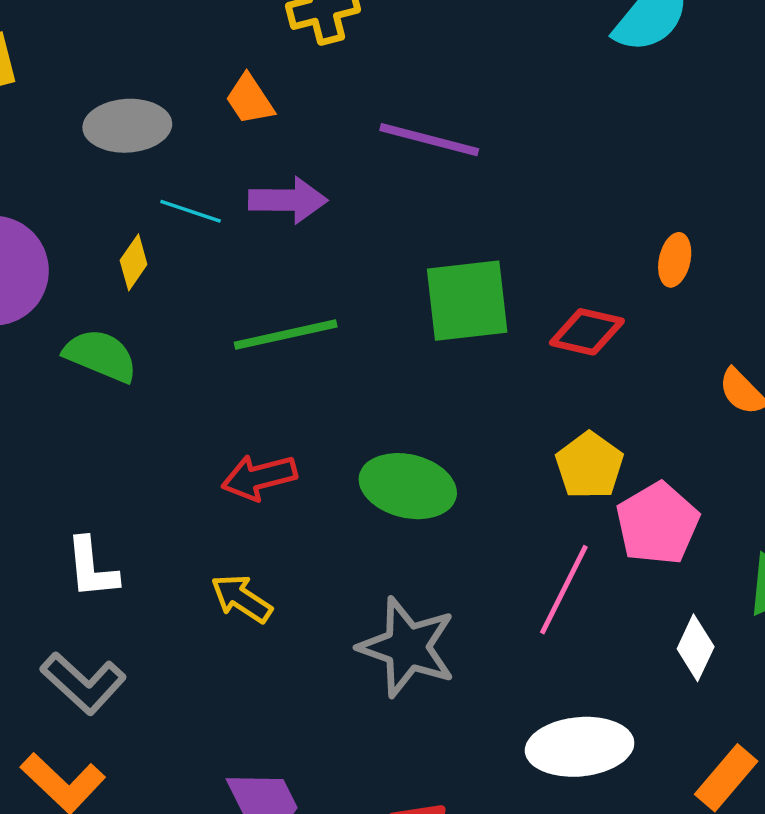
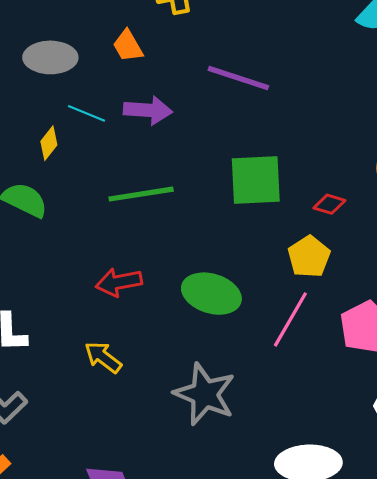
red diamond: (587, 332) -> (329, 204), size x0.7
yellow pentagon: (589, 466) -> (309, 257), moved
pink line: (564, 590) -> (290, 319), moved

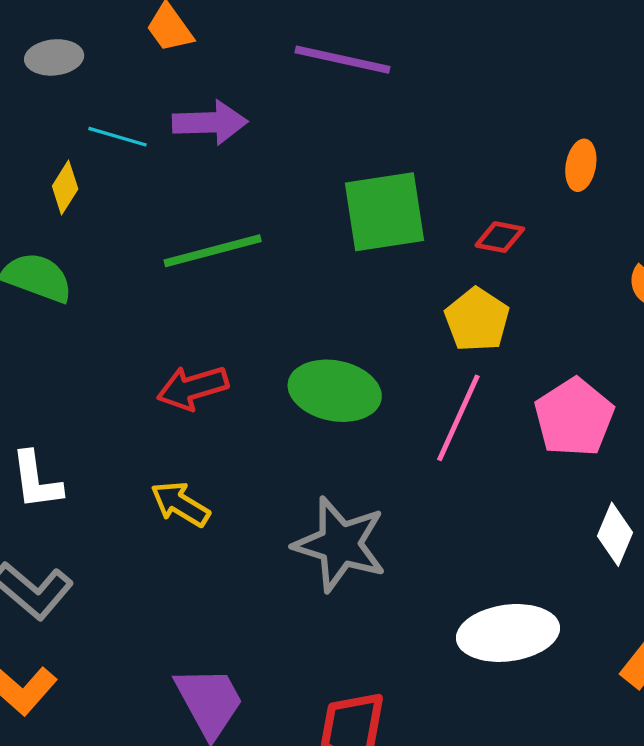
gray ellipse: (50, 57) -> (54, 57), size x0.7

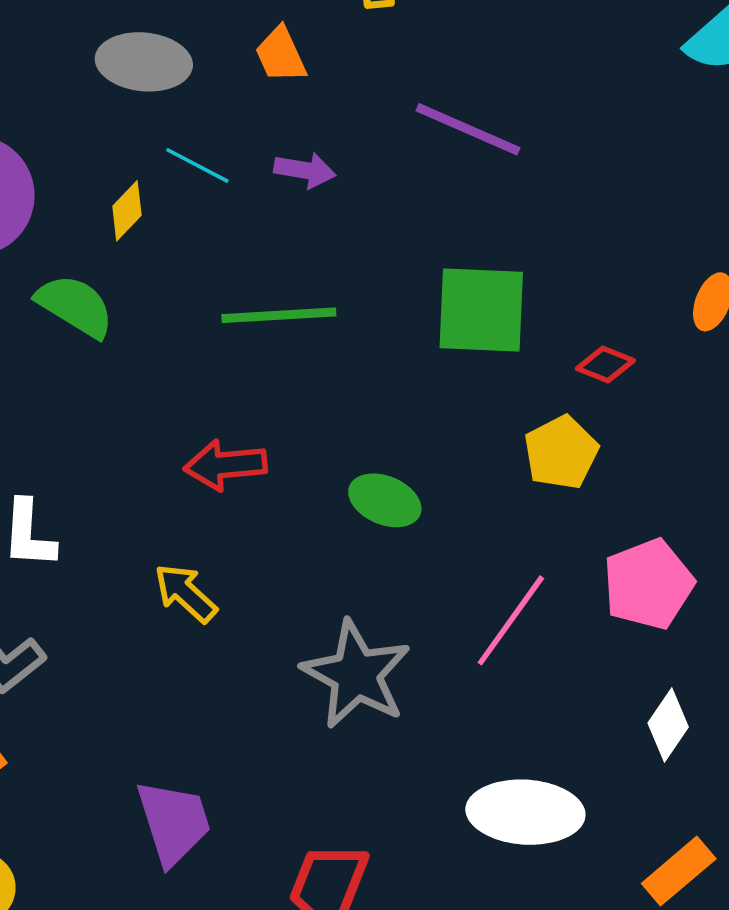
gray ellipse: (54, 57) -> (144, 62), size x1.4
purple arrow: (210, 122) -> (305, 170), size x0.7
green ellipse: (335, 391) -> (385, 500), size x0.7
pink line: (458, 418) -> (511, 620), moved

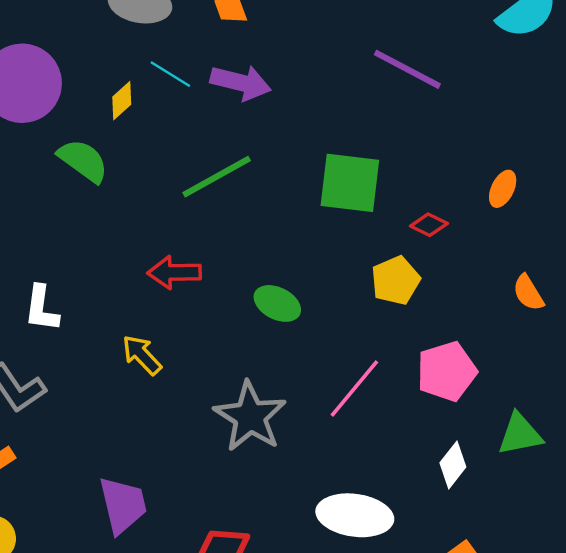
purple line: (468, 129) -> (407, 69), moved
purple arrow: (305, 170) -> (241, 83), size x1.5
green line: (279, 315) -> (217, 177), turned -30

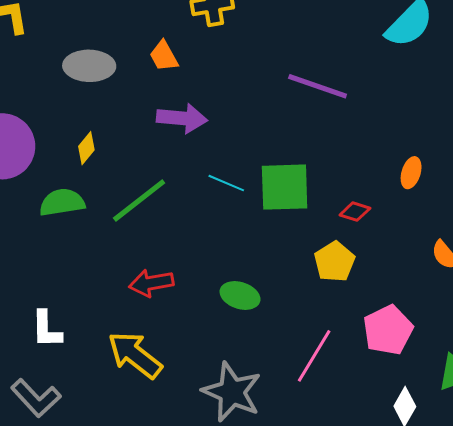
cyan line: (170, 74) -> (226, 183), moved
green semicircle: (83, 161) -> (62, 202), turned -36
green line: (217, 177) -> (139, 200), moved
yellow arrow: (142, 355) -> (135, 355), size x1.5

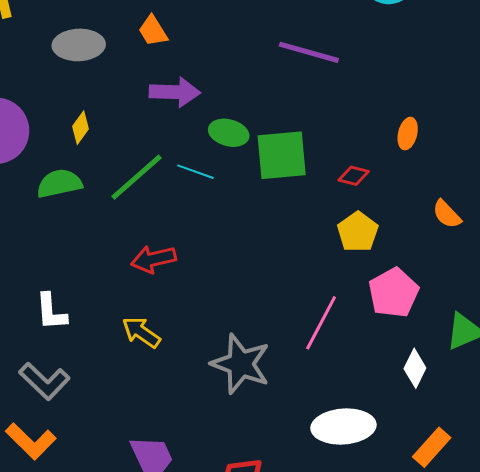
cyan line: (226, 183) -> (196, 172), moved
yellow pentagon: (334, 262) -> (358, 232), moved
green ellipse: (240, 295) -> (229, 133), moved
yellow arrow: (135, 355) -> (141, 332), size x0.7

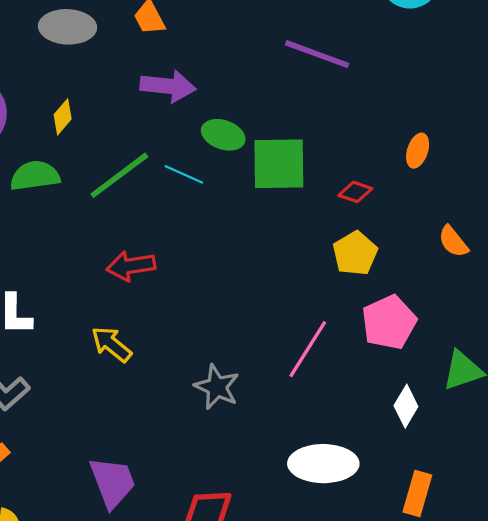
gray star: (241, 364) -> (217, 387), size x0.7
orange rectangle: (432, 447) -> (417, 493), turned -30

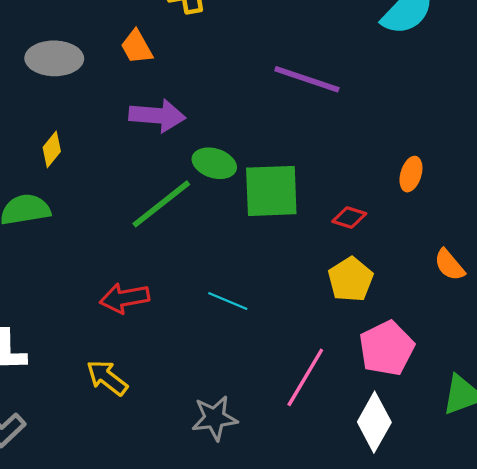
cyan line: (184, 174) -> (228, 301), moved
green line: (119, 175) -> (161, 204), moved
gray star: (217, 387) -> (215, 418), turned -30
white diamond: (406, 406) -> (374, 422), moved, size x1.4

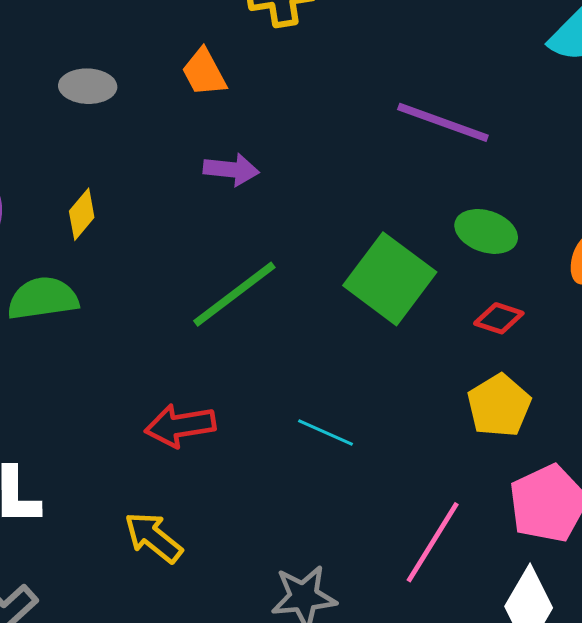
gray ellipse: (54, 58) -> (88, 86), size x0.7
purple arrow: (157, 116) -> (231, 170), size x0.7
green ellipse: (214, 163) -> (486, 231), moved
green square: (271, 191) -> (390, 279), turned 38

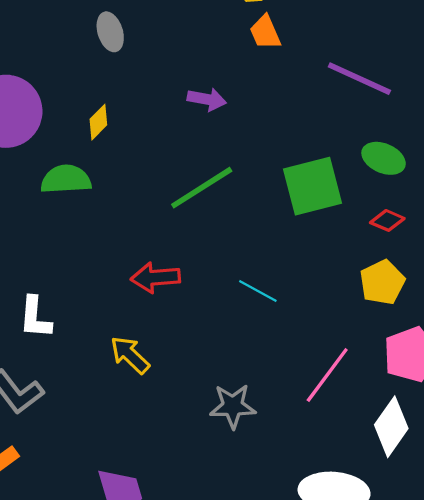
orange trapezoid: (204, 72) -> (265, 32), moved
gray ellipse: (88, 86) -> (110, 32), turned 66
green square: (390, 279) -> (312, 186), turned 34

